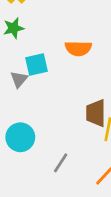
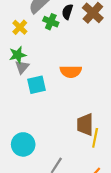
gray triangle: (19, 79) -> (22, 67), moved

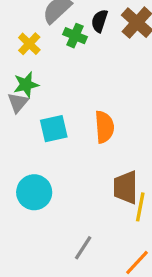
gray triangle: (22, 67) -> (18, 103), moved
orange semicircle: (71, 71) -> (104, 127), moved, turned -95
cyan circle: (23, 144) -> (34, 192), moved

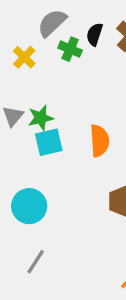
green star: (26, 85) -> (41, 118), moved
gray line: (83, 248) -> (36, 262), moved

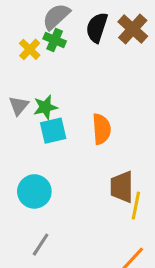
black semicircle: (95, 34) -> (97, 27), size x1.4
green cross: (70, 49) -> (55, 40), moved

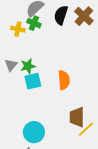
yellow cross: (30, 49) -> (18, 29), turned -32
cyan circle: (34, 191) -> (34, 132), moved
yellow line: (136, 206) -> (86, 129), turned 36

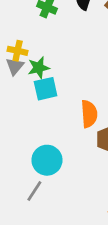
yellow cross: (18, 29) -> (18, 51), moved
orange semicircle: (64, 80) -> (89, 114), moved

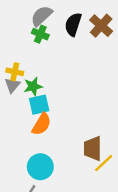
orange semicircle: (89, 114) -> (42, 124), moved, turned 35

